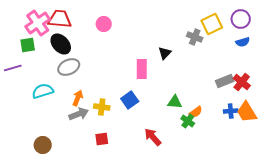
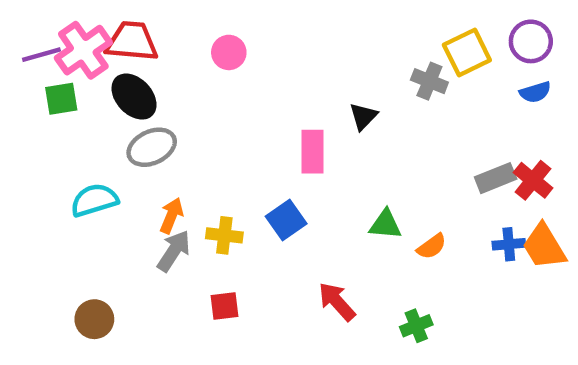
purple line: (13, 68) -> (41, 55), moved
gray arrow: (79, 114) -> (174, 251), turned -36
green cross: (188, 121) -> (416, 326), moved, turned 32

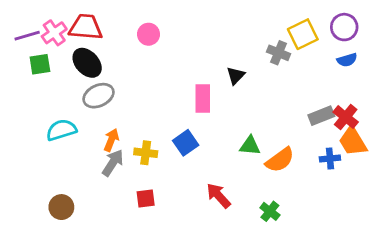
pink cross: (83, 50) -> (54, 33), size x0.7
orange semicircle: (432, 246) -> (280, 160), size x1.5
orange trapezoid: (544, 246) -> (353, 141), moved
green cross: (416, 326) -> (270, 211), turned -30

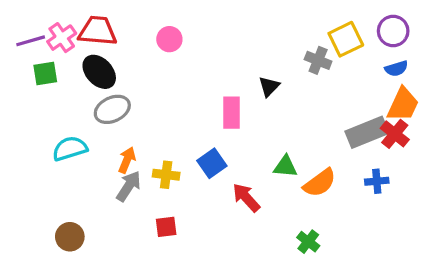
gray rectangle: (321, 116) -> (367, 132), size x1.4
orange trapezoid: (353, 141) -> (403, 104), moved, turned -124
red arrow: (218, 196) -> (246, 198), moved

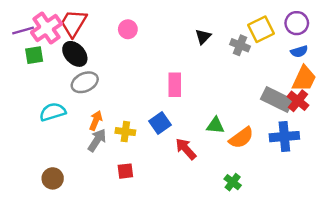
red trapezoid: (98, 31) -> (74, 23), turned -64
pink cross: (62, 38) -> (46, 28), size x1.4
black triangle: (269, 87) -> (203, 37), moved
gray rectangle: (367, 132) -> (277, 100), turned 48
blue cross: (377, 181) -> (284, 137), size x1.6

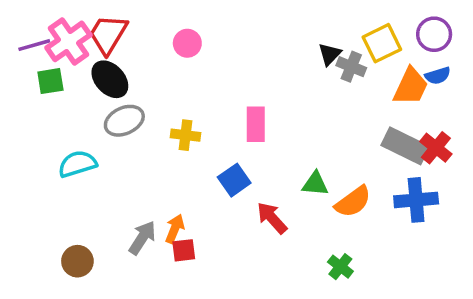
black triangle: (203, 37) -> (330, 54), moved
orange trapezoid: (304, 79) -> (411, 86), moved
orange arrow: (96, 120) -> (175, 229), moved
yellow cross: (125, 132) -> (186, 135), moved
gray arrow: (97, 140) -> (142, 238), moved

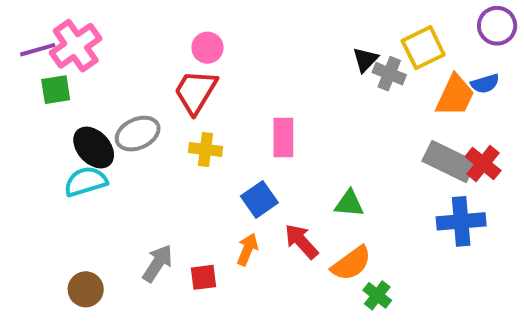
red trapezoid: (108, 34) -> (195, 92), moved
purple circle: (434, 34) -> (497, 26), moved
black ellipse: (110, 79) -> (94, 148), moved
orange semicircle: (353, 202) -> (351, 263), moved
orange arrow: (175, 229) -> (247, 249), moved

